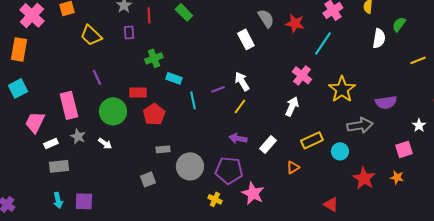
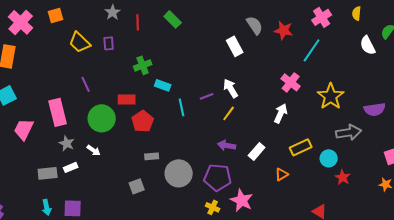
purple rectangle: (129, 32) -> (109, 43), moved
white semicircle: (379, 38) -> (368, 45), turned 144
white rectangle: (51, 143) -> (71, 167), moved
red star: (364, 178) -> (343, 177), moved, size x0.7
yellow cross: (215, 199) -> (213, 207), moved

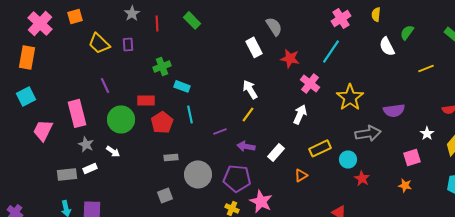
red star: (284, 30) -> (290, 58), moved
purple line: (207, 96) -> (220, 131), moved
cyan line: (182, 107) -> (190, 114), moved
gray square: (137, 186) -> (165, 195), moved

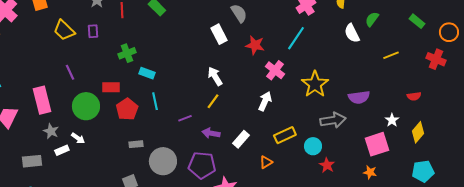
pink square: (412, 157) -> (377, 144), size x1.4
white rectangle: (90, 168) -> (62, 150), moved

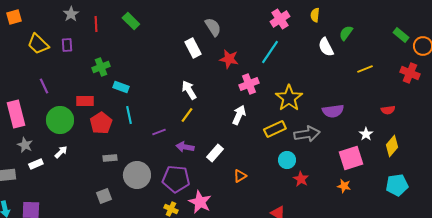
green rectangle: (417, 21) -> (401, 35), moved
pink cross: (275, 70) -> (249, 84), turned 30
yellow rectangle: (285, 135) -> (275, 129), moved
white arrow: (78, 138) -> (61, 152), moved, turned -80

